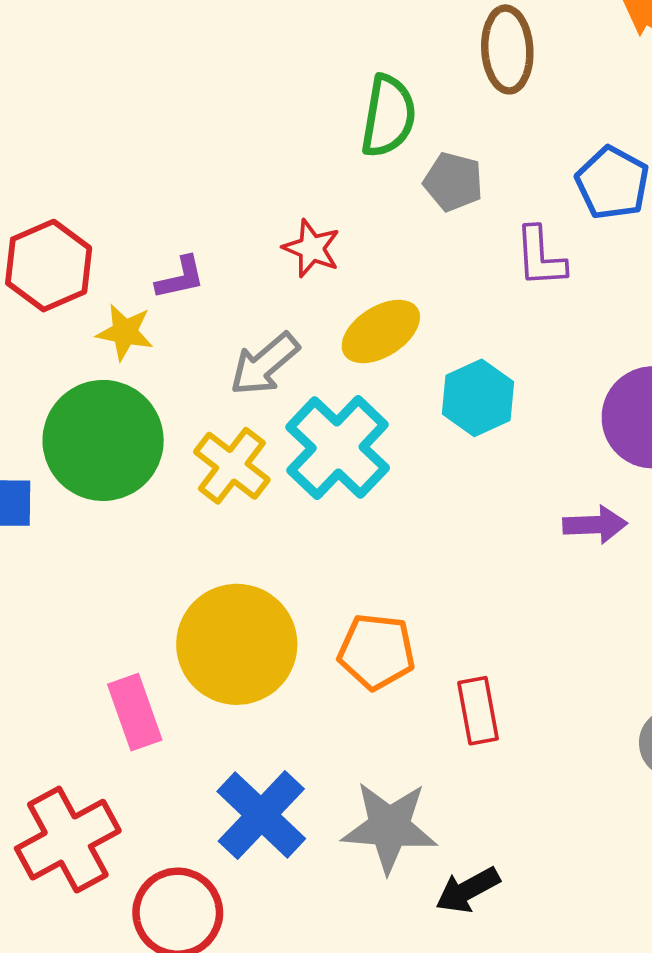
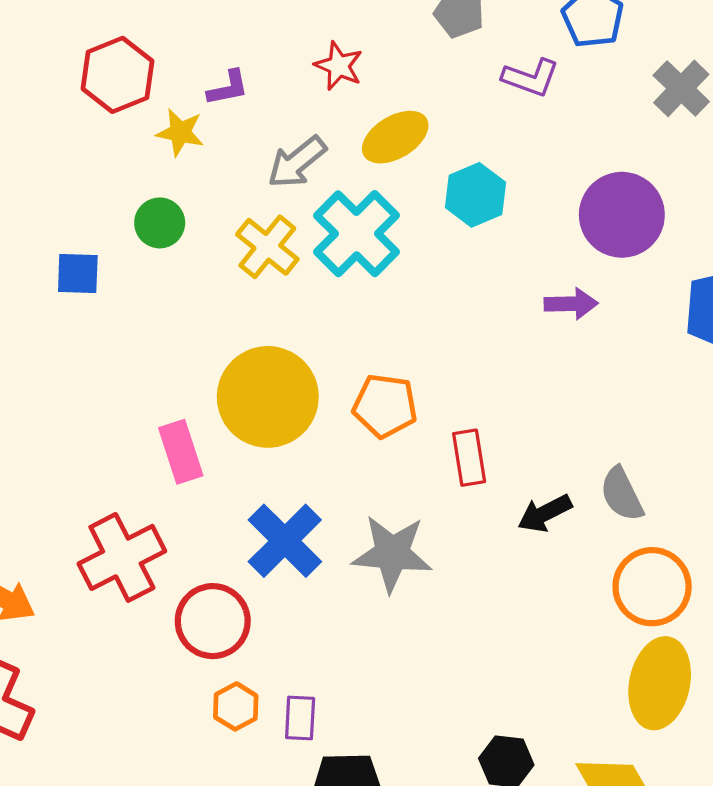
purple L-shape: (540, 257) -> (531, 78), turned -68
green circle: (103, 440) -> (160, 223), size x0.5
black arrow: (468, 890) -> (545, 513), moved

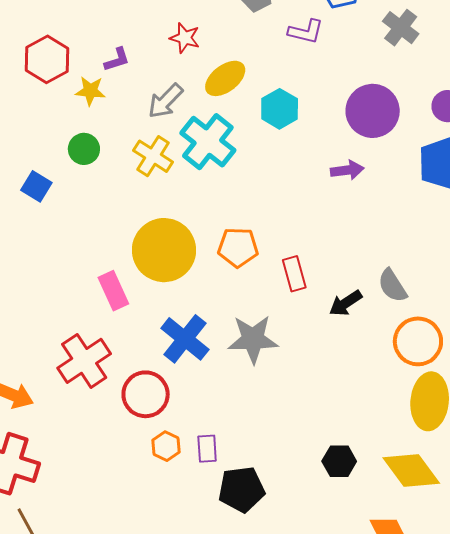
blue square: (78, 274) -> (36, 186), turned 36

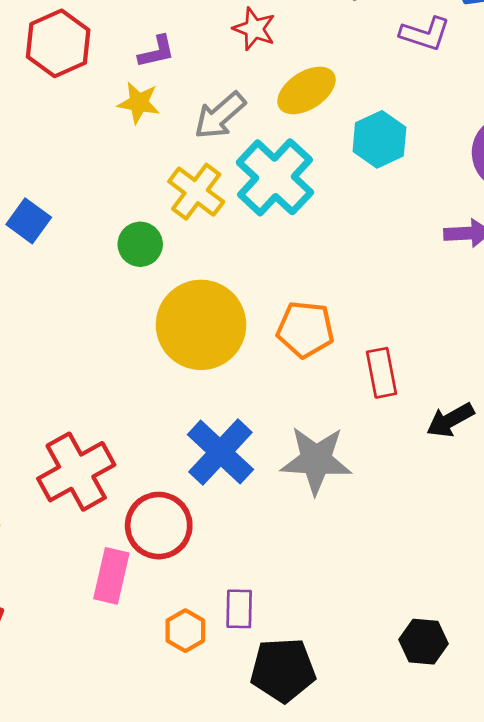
yellow star: (90, 91) -> (139, 103), moved
green circle: (84, 149) -> (140, 244), moved
pink rectangle: (113, 291) -> (111, 576), moved, turned 33
orange hexagon: (166, 446) -> (185, 631), moved

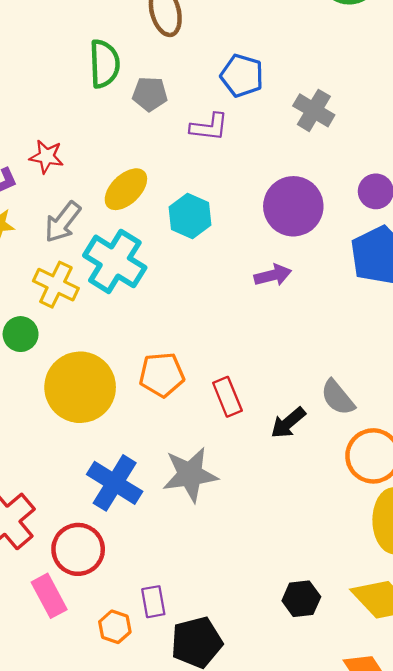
red star: (254, 29) -> (46, 157), moved
pink rectangle: (111, 576) -> (49, 596), turned -30

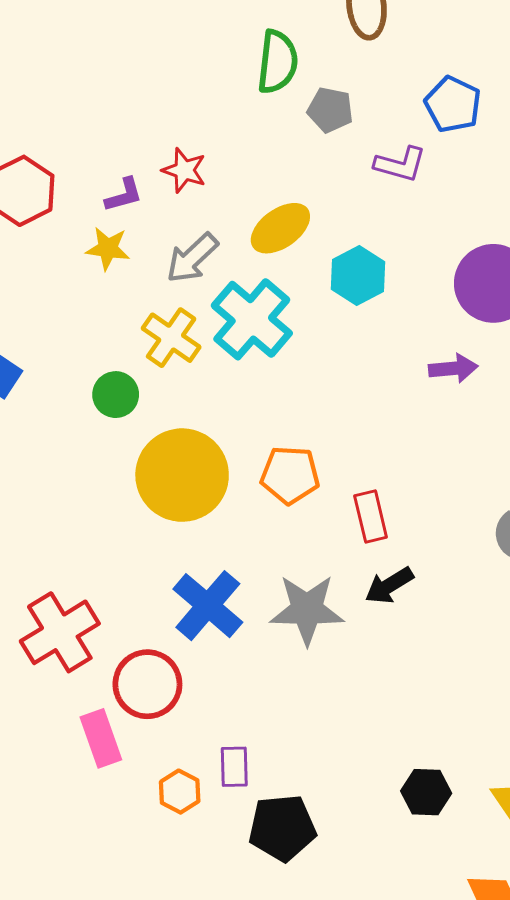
black arrow: (288, 423) -> (389, 586), moved

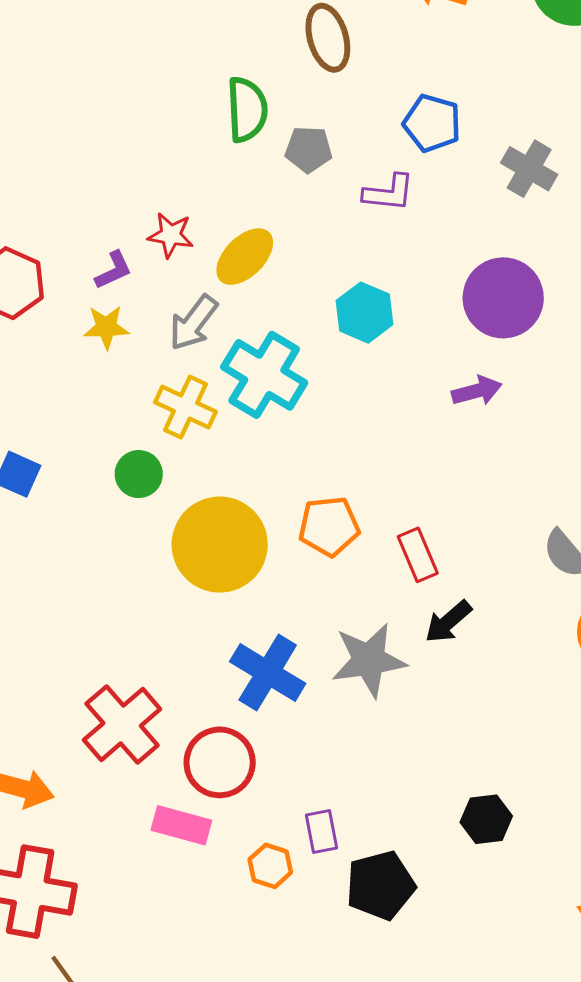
yellow ellipse: (280, 228) -> (245, 257), moved
pink rectangle: (101, 738) -> (181, 825), turned -46
black hexagon: (426, 792) -> (486, 819), moved

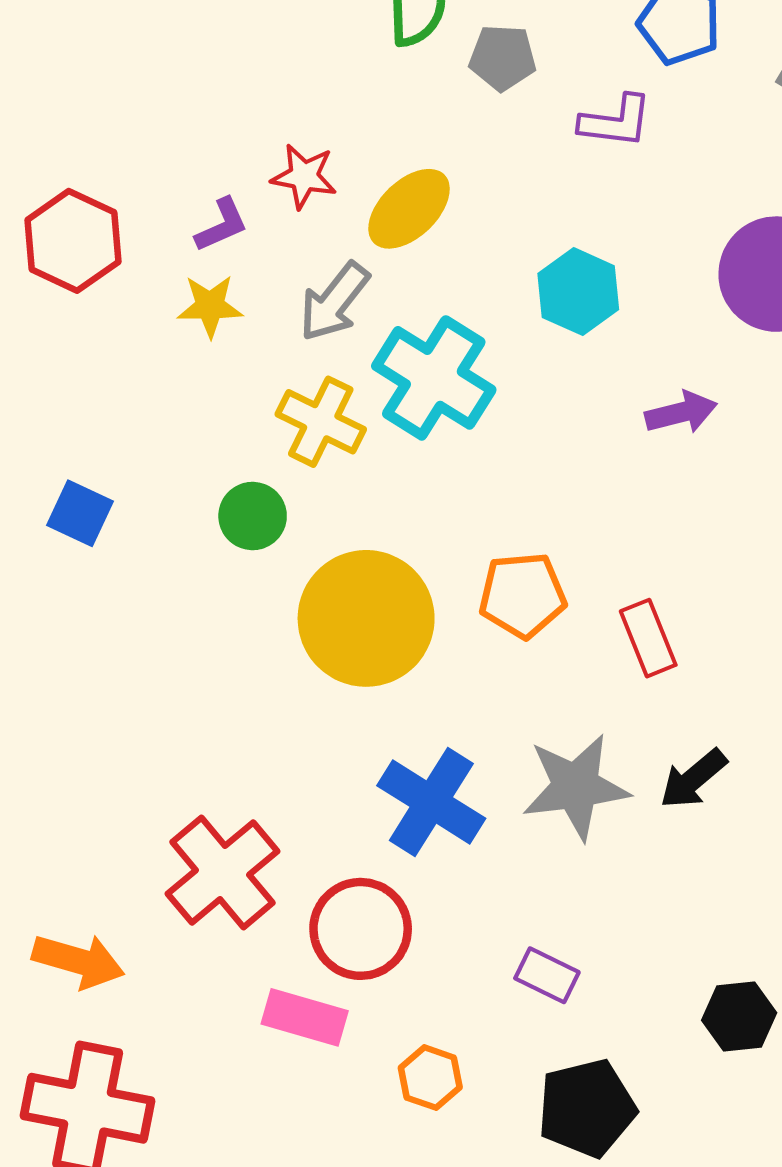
purple arrow: (477, 391) -> (681, 413), moved
black arrow: (448, 622) -> (693, 779), moved
purple rectangle: (321, 832) -> (547, 975), moved, turned -54

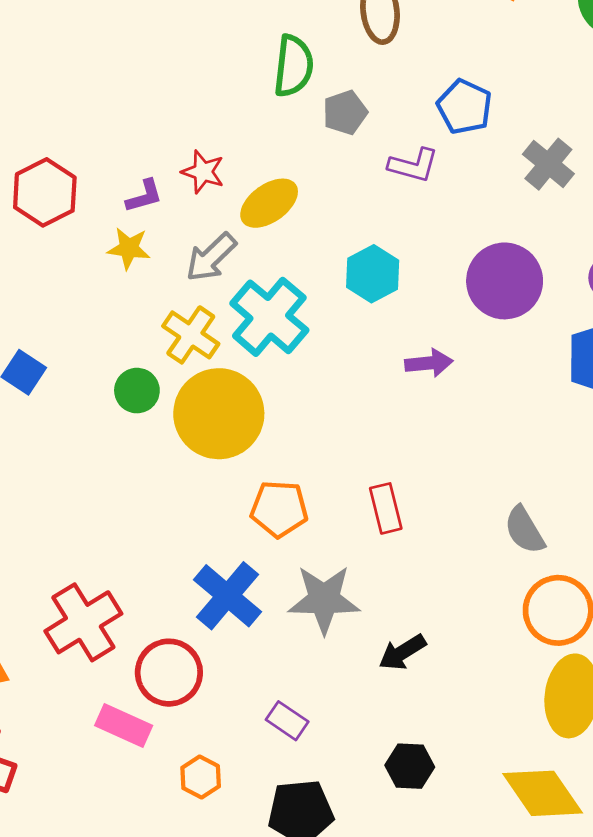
gray pentagon: (503, 58) -> (345, 113), turned -30
orange pentagon: (522, 595) -> (279, 509), moved
yellow circle: (366, 618) -> (219, 414), moved
black arrow: (693, 779) -> (402, 652), moved

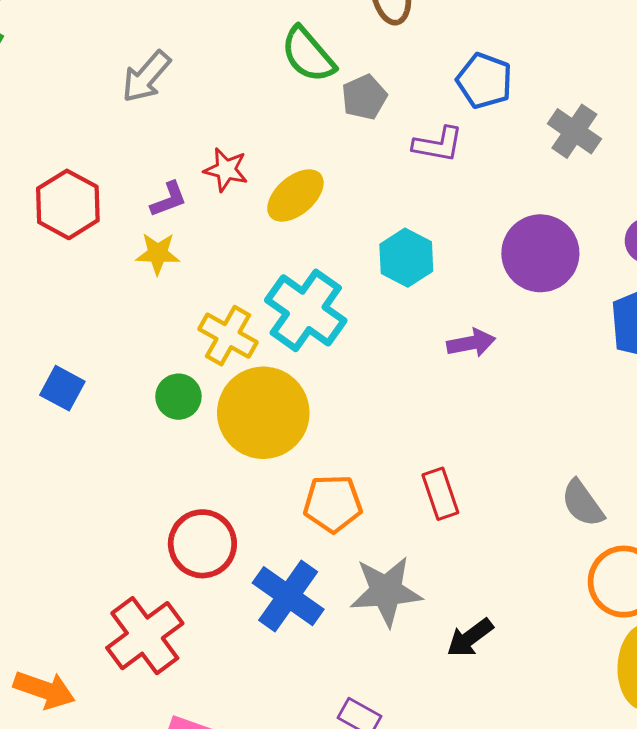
green semicircle: (293, 66) -> (308, 55), turned 138
gray arrow: (211, 257) -> (146, 77), moved
red circle: (169, 673) -> (202, 544), moved

